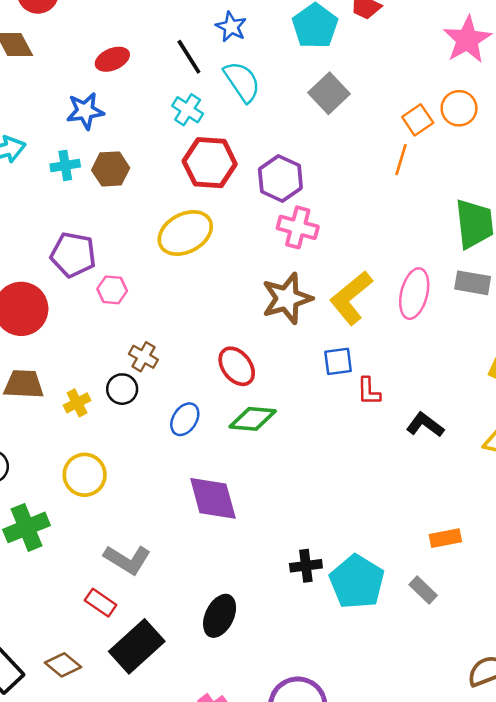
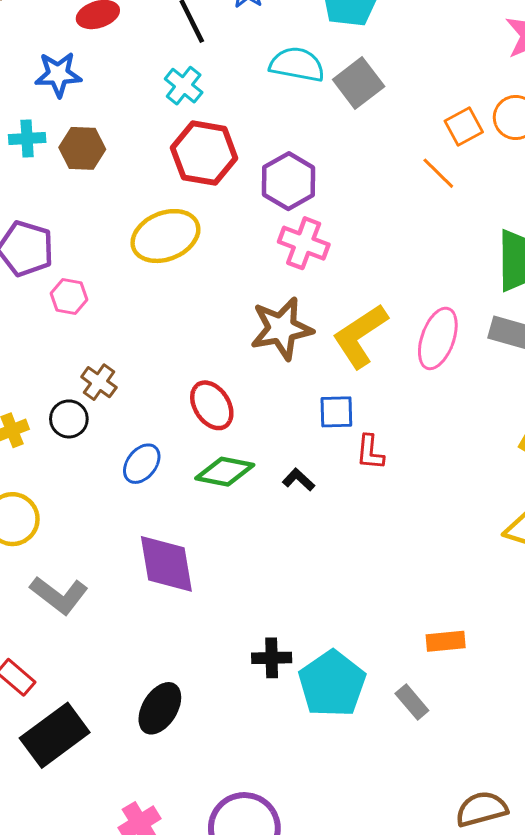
cyan semicircle: (242, 82) -> (297, 65), moved, turned -51
orange line: (401, 160) -> (438, 173), turned -68
black L-shape: (425, 425) -> (299, 480), moved, size x0.7
gray L-shape: (127, 560) -> (59, 595), moved

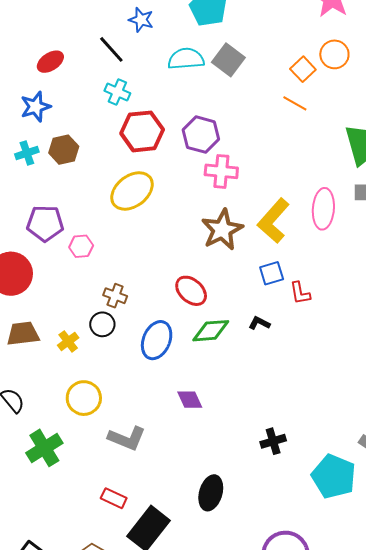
blue ellipse: (142, 464) -> (157, 340), size x1.4
purple diamond: (166, 564) -> (190, 400), size x0.6
cyan pentagon: (332, 684) -> (334, 476), moved

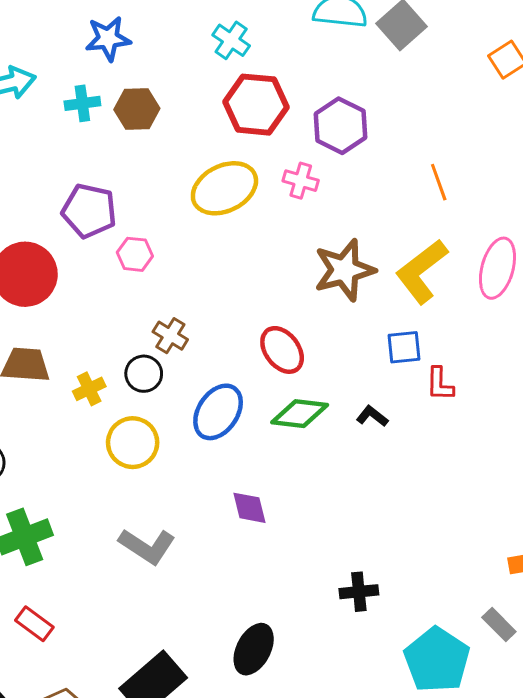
orange line: (295, 103) -> (439, 182), moved, turned 30
pink cross: (221, 171) -> (301, 181), moved, size x0.7
yellow circle: (84, 398) -> (133, 443), moved
red rectangle: (114, 498) -> (34, 624), moved

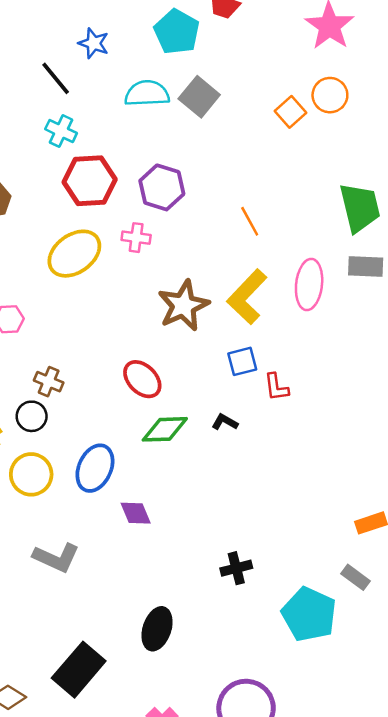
blue ellipse: (218, 412) -> (95, 468), moved

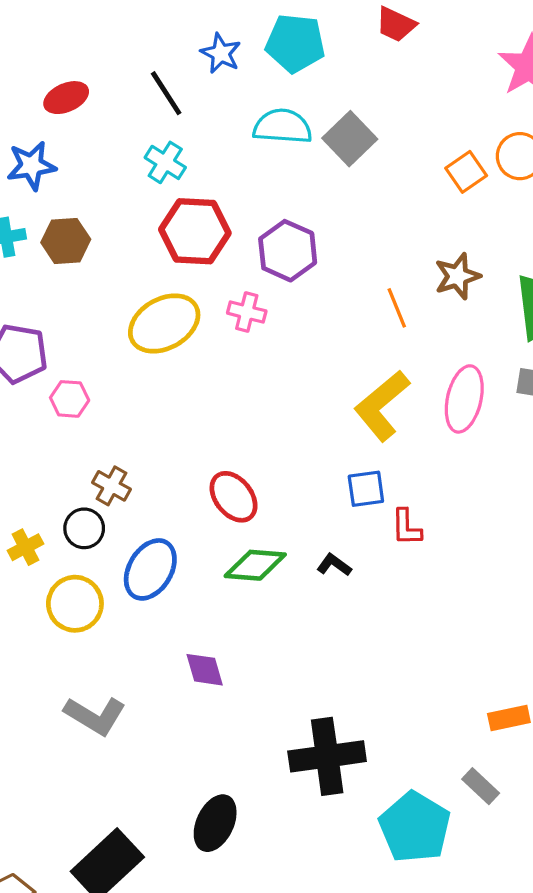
cyan pentagon: (177, 32) -> (295, 43), moved, turned -30
brown star: (183, 306) -> (457, 276), moved, size x0.7
blue ellipse: (95, 468) -> (150, 569), moved
black cross: (236, 568) -> (327, 756), size x1.8

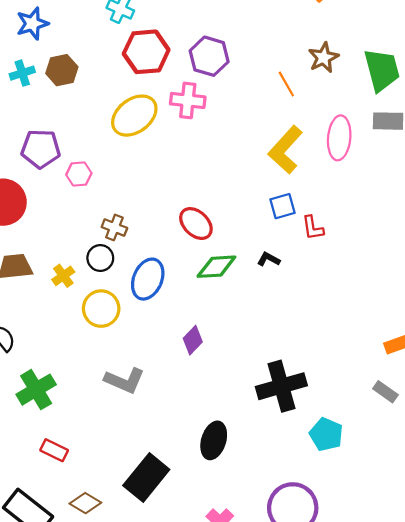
pink cross: (247, 312) -> (188, 100), size x1.4
purple diamond: (205, 670) -> (193, 340), turned 68
cyan pentagon: (415, 827) -> (326, 434), moved, size x0.7

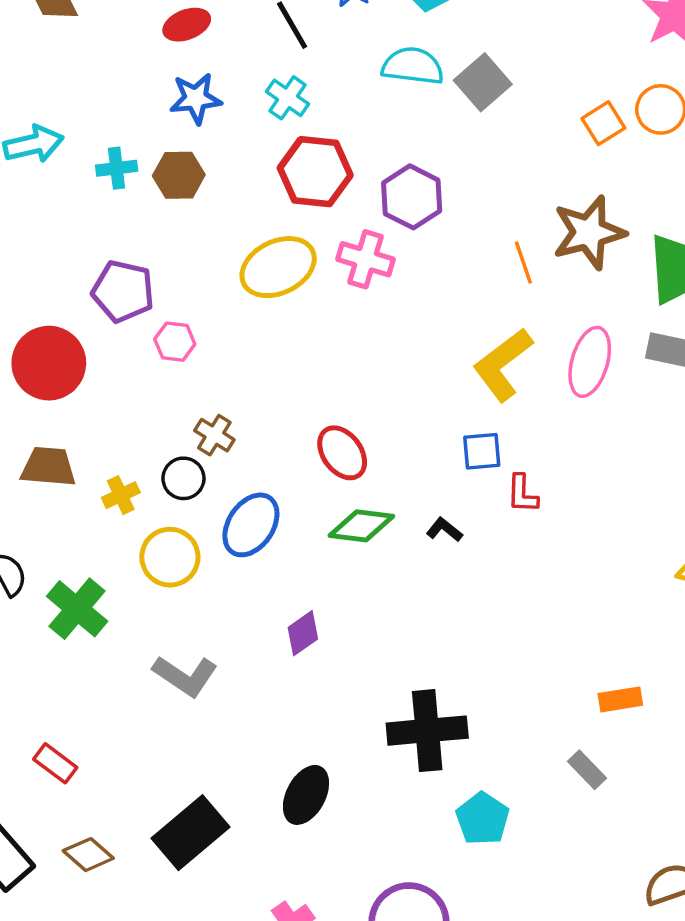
blue star: (32, 24) -> (196, 98), moved
brown star: (323, 58) -> (589, 233), size x1.5
green cross: (36, 390) -> (77, 609), moved, turned -30

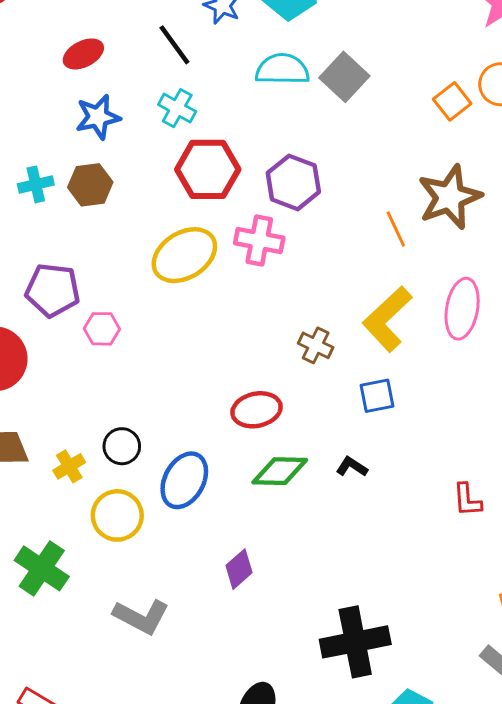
brown cross: (214, 435) -> (316, 345), moved
red ellipse: (342, 453) -> (257, 410), turned -60
red L-shape: (522, 494) -> (467, 500), moved

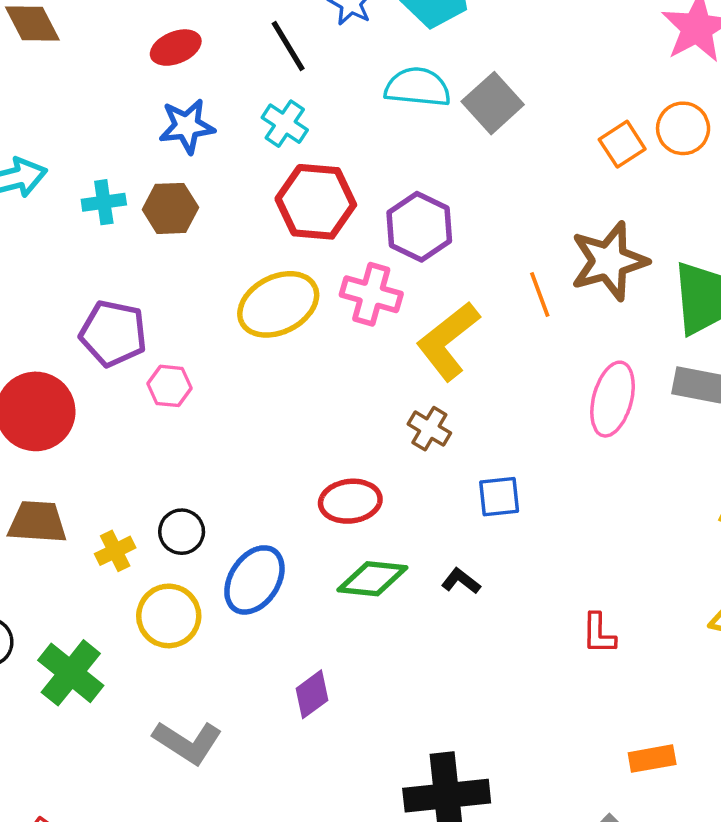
yellow L-shape: (387, 319) -> (448, 341), moved

